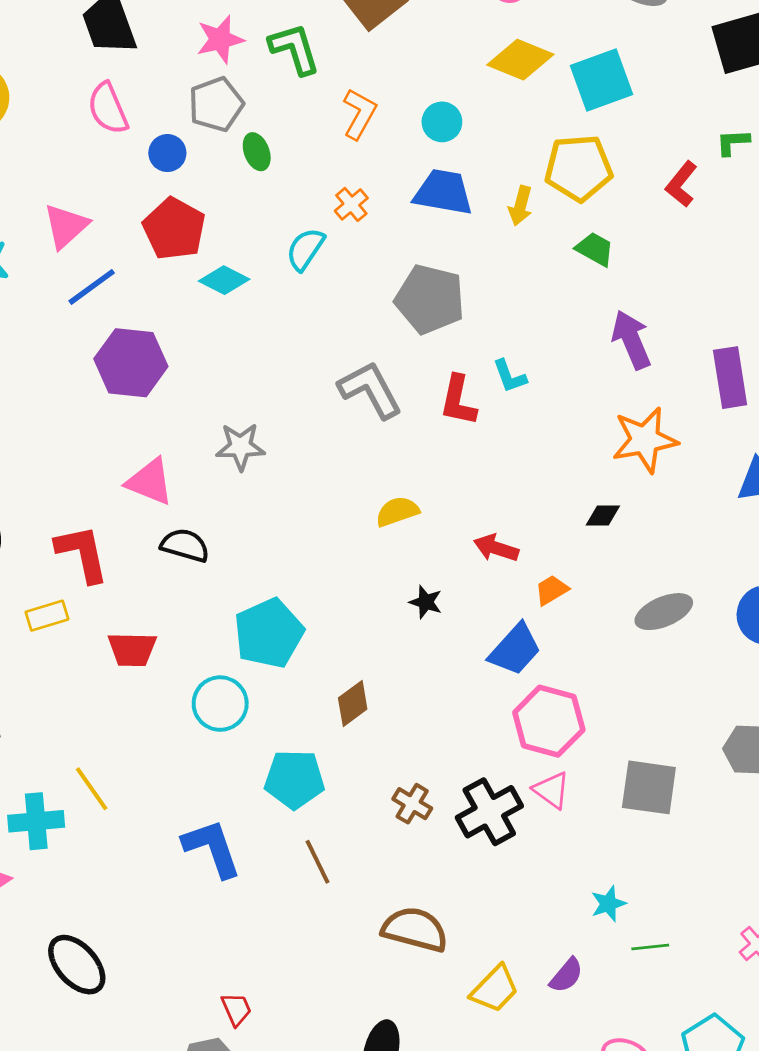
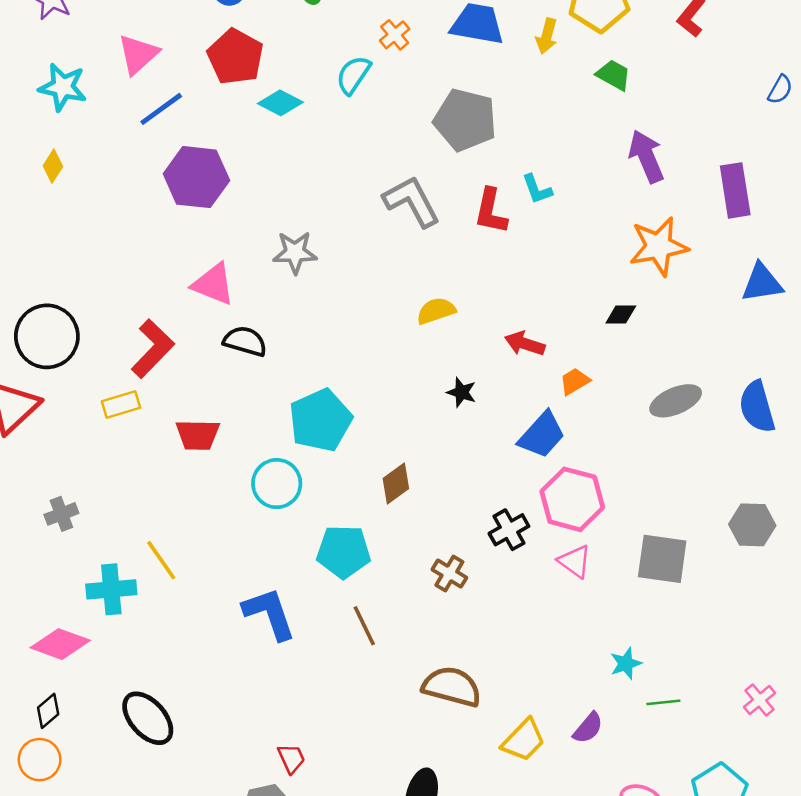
red L-shape: (82, 553) -> (153, 349), turned 56
black cross: (489, 812) -> (509, 530), moved, size x0.7

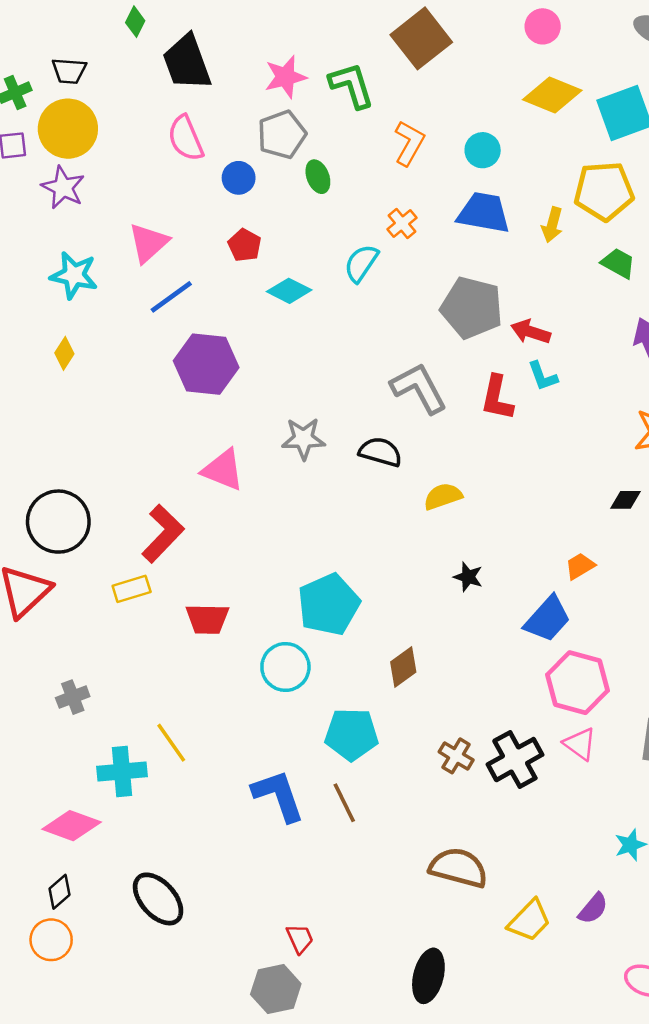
red pentagon: (235, 57) -> (245, 245), size x0.6
black semicircle: (245, 341) -> (380, 452), moved
red arrow: (525, 344) -> (531, 332), moved
black cross: (509, 530) -> (515, 760), moved, size x1.4
brown line: (364, 626) -> (344, 803), moved

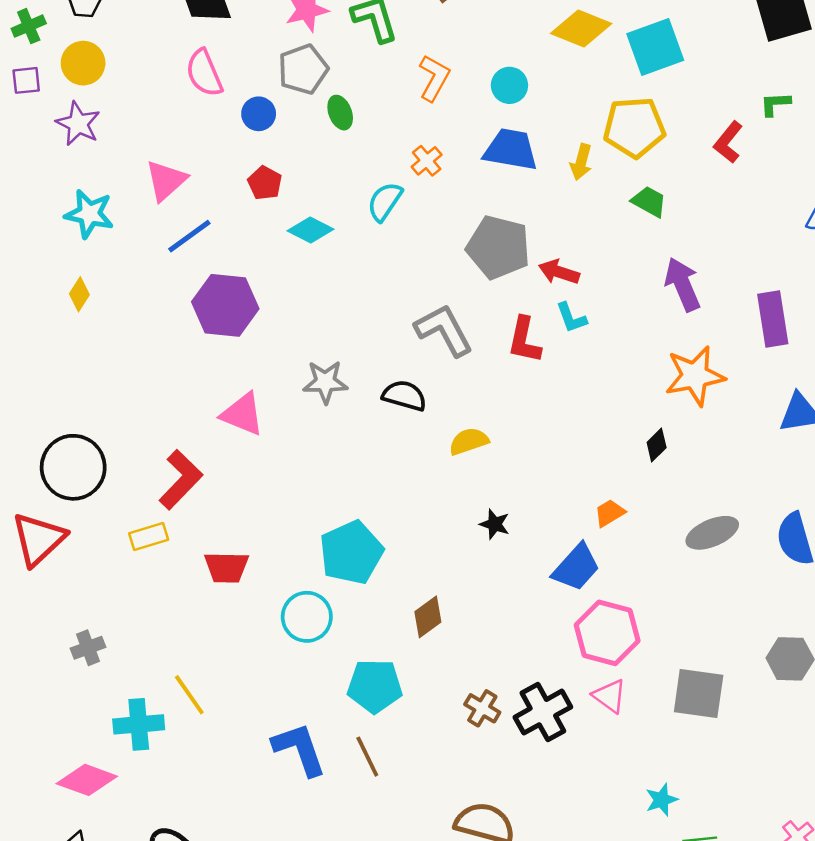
yellow circle: (68, 129) -> (83, 63), size x0.7
black diamond: (626, 500) -> (657, 445), turned -44

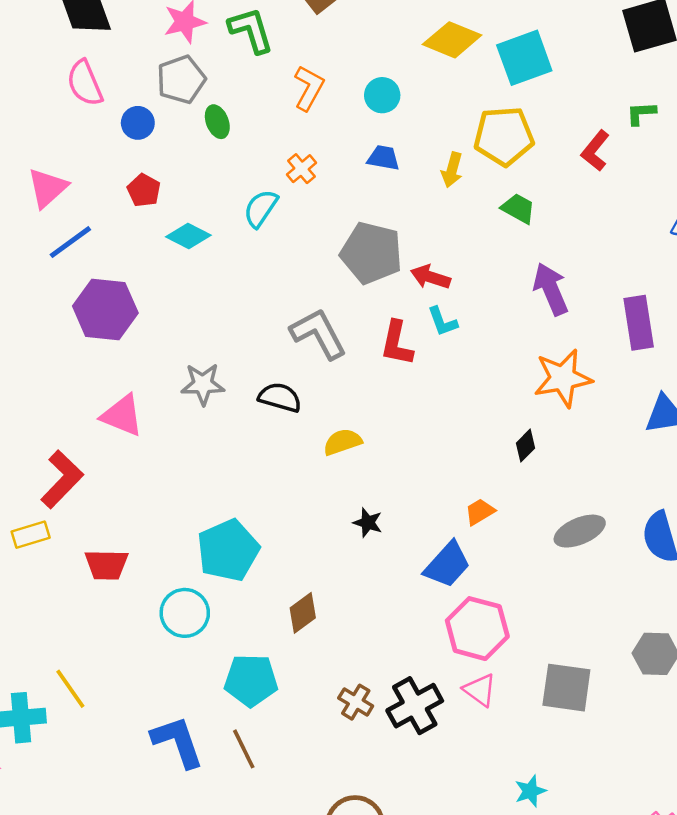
blue trapezoid: (511, 150) -> (383, 158), size x0.6

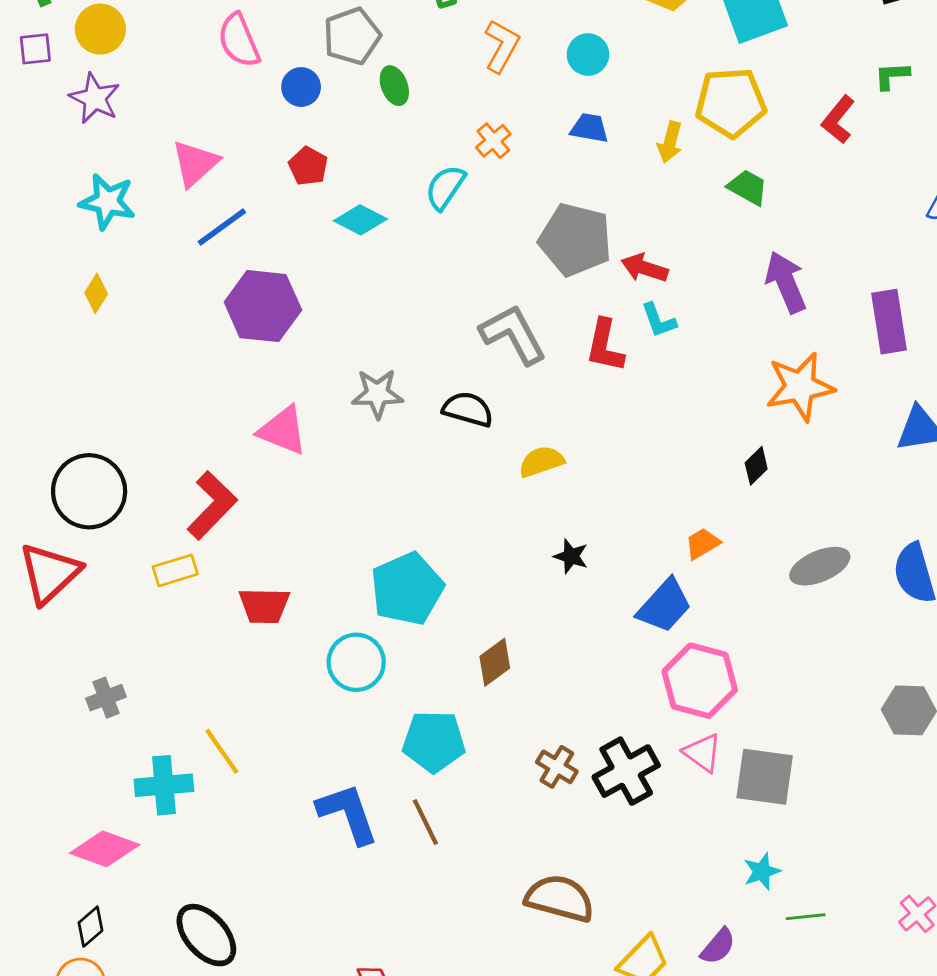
gray square: (566, 688) -> (765, 777), moved

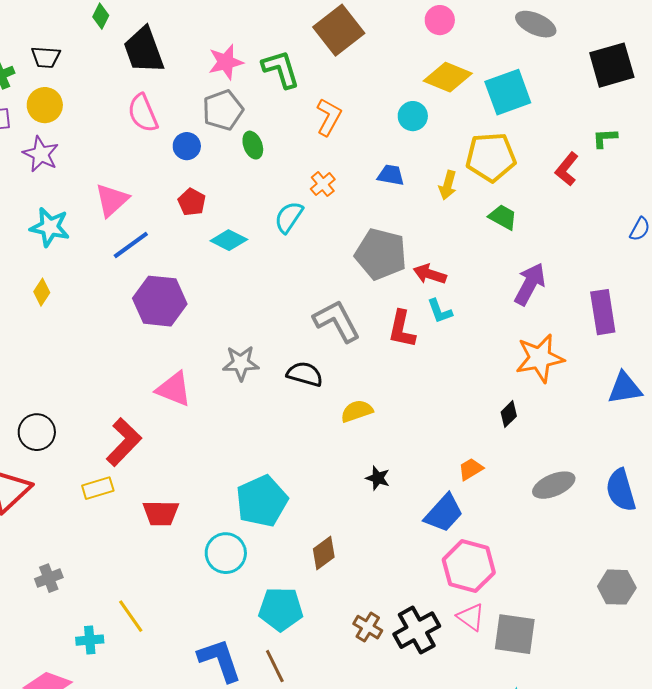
cyan circle: (588, 55) -> (413, 116), moved
purple arrow: (786, 282) -> (530, 284), turned 51
black circle: (89, 491) -> (37, 432), size x0.7
cyan cross: (164, 785) -> (90, 640), size x0.7

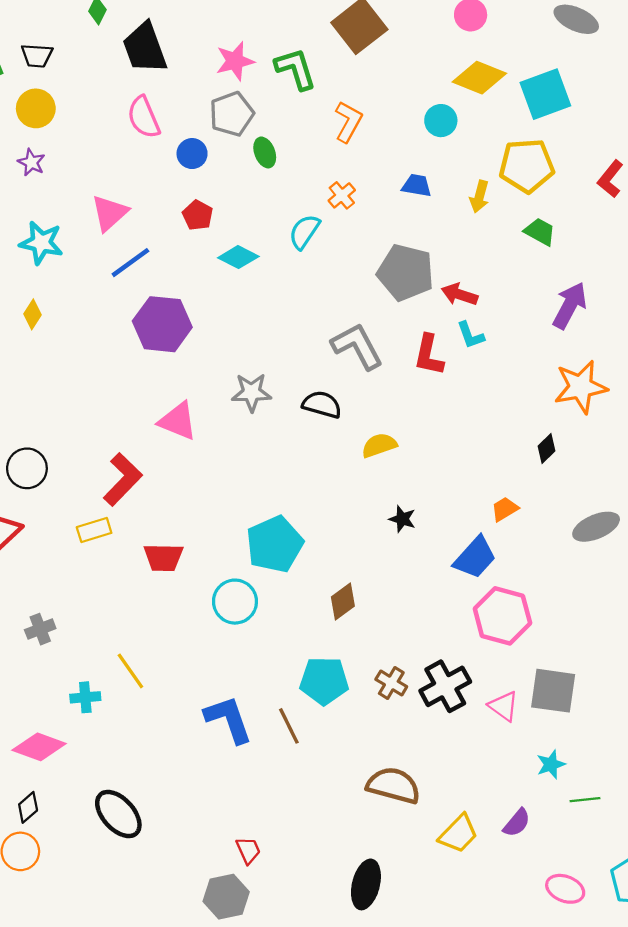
purple star: (41, 154) -> (31, 162), size x0.7
cyan pentagon: (281, 609) -> (324, 681), moved
pink triangle: (471, 617) -> (504, 706), moved

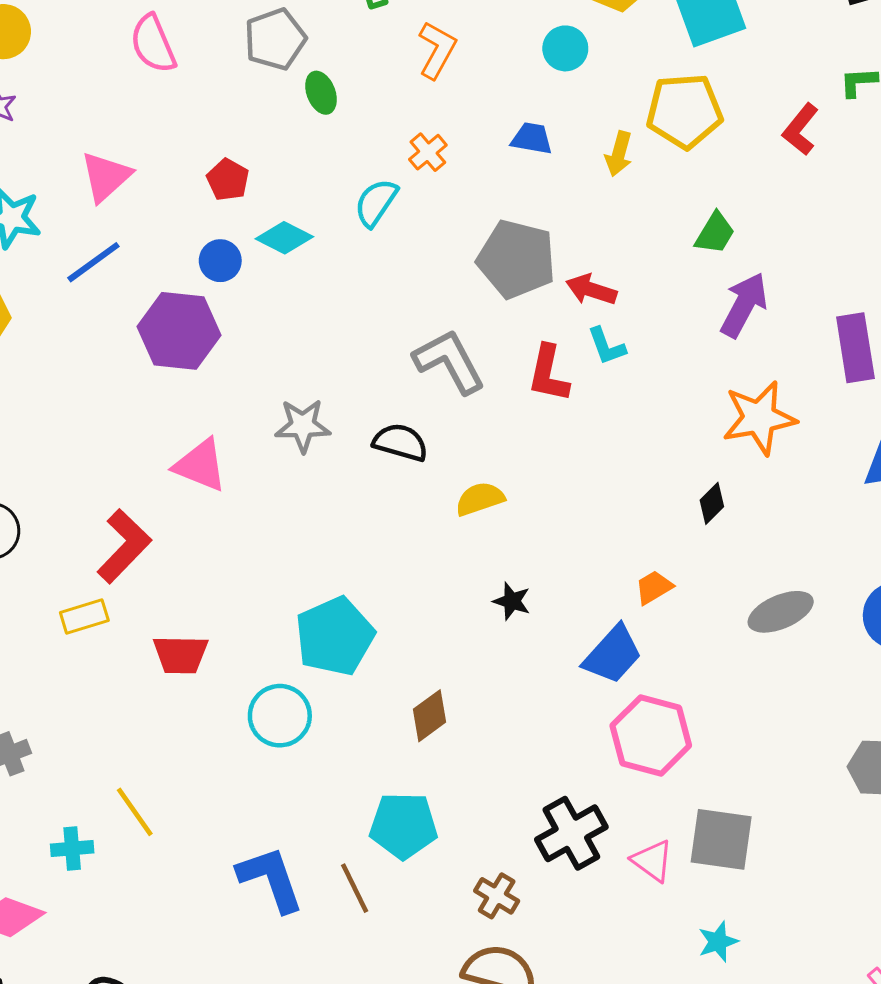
blue circle: (192, 154) -> (220, 261), moved
green trapezoid: (540, 232) -> (715, 233), moved, turned 92
blue line: (130, 263) -> (93, 262), moved
brown cross: (391, 683) -> (497, 896), moved

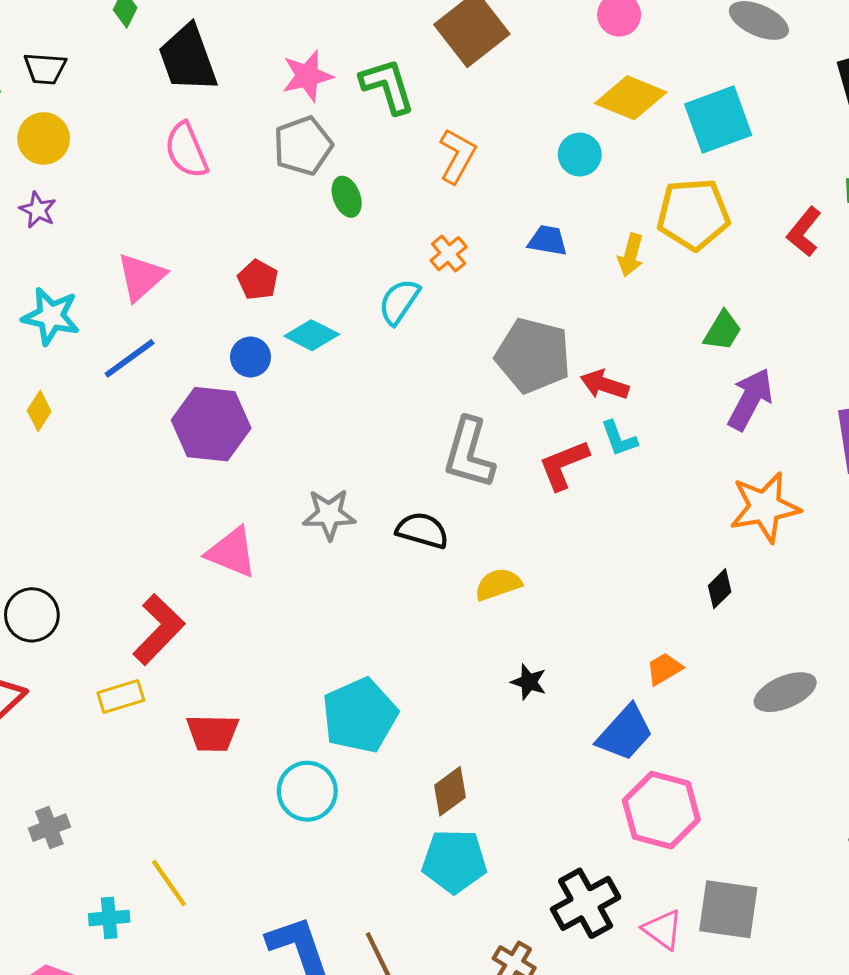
gray L-shape: (449, 361) -> (469, 453), turned -136
red L-shape: (549, 374) -> (564, 465), turned 56
cyan pentagon: (403, 826) -> (454, 861), moved

